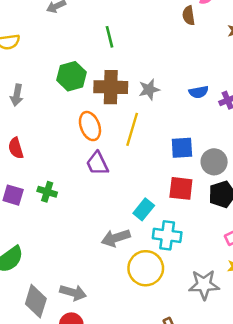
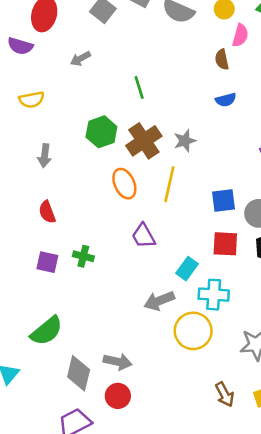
brown cross: (111, 87) -> (144, 141), turned -32
blue semicircle: (199, 92) -> (226, 100), moved
purple trapezoid: (97, 163) -> (143, 236), moved

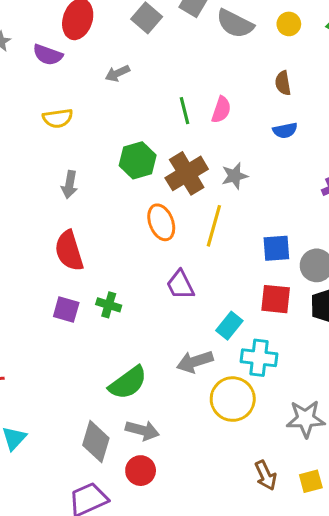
pink semicircle: (240, 35) -> (221, 110), moved
red semicircle: (47, 212) -> (69, 251), size x1.5
green semicircle: (47, 331) -> (128, 383), moved

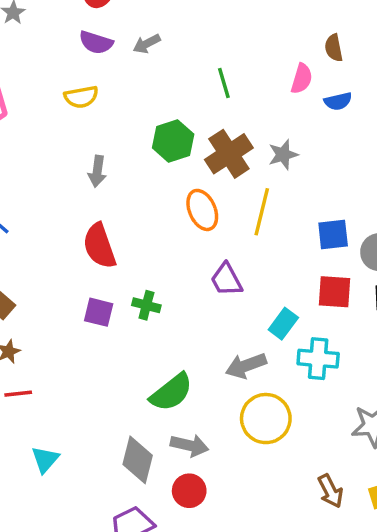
purple semicircle: (48, 55) -> (96, 42), moved
pink semicircle: (221, 110) -> (302, 79), moved
yellow circle: (233, 399) -> (266, 419), moved

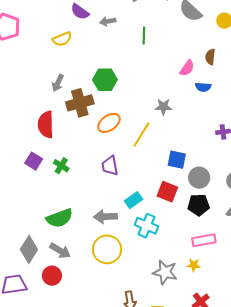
green line: (224, 83) -> (144, 36), moved
yellow semicircle: (81, 97) -> (62, 39), turned -30
brown cross: (229, 154) -> (80, 103), moved
orange ellipse: (202, 210) -> (109, 123), turned 60

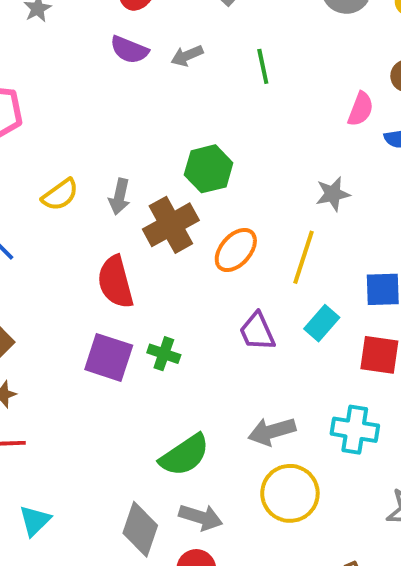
yellow semicircle: (62, 39) -> (60, 195), moved
purple square: (34, 161) -> (109, 357), size x1.4
cyan rectangle: (134, 200) -> (322, 323), moved

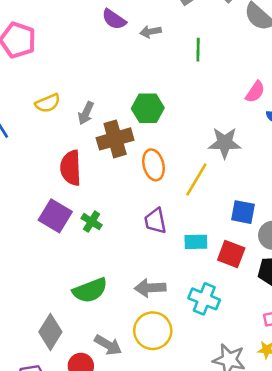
gray star: (333, 194) -> (225, 143), size x1.4
orange ellipse: (236, 250) -> (154, 165), turned -68
cyan rectangle: (322, 323) -> (196, 242), moved, turned 35
gray arrow: (201, 517) -> (108, 345), moved

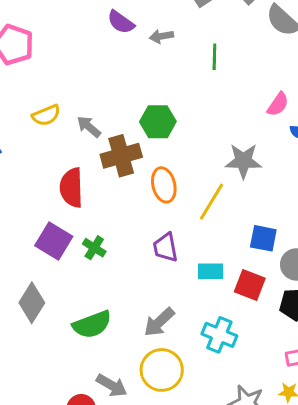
gray arrow: (86, 113) -> (89, 127), turned 105
gray arrow: (150, 288) -> (159, 322), turned -40
gray diamond: (50, 332) -> (32, 303), moved

